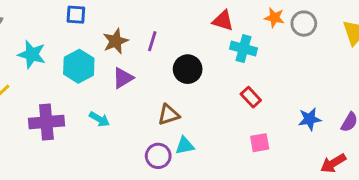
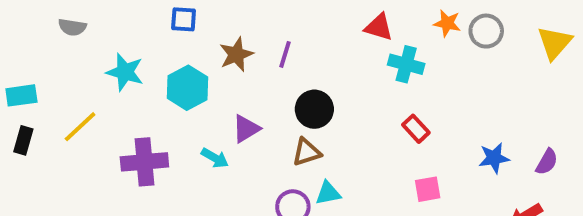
black circle: (188, 69) -> (314, 109), moved
purple triangle: (123, 78) -> (246, 129), moved

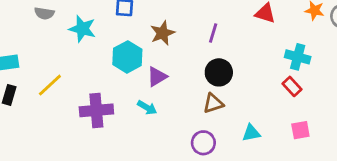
purple line: (285, 54) -> (213, 33), moved
cyan cross: (406, 64) -> (298, 57), moved
cyan star: (125, 72) -> (82, 29), moved
purple triangle: (246, 129) -> (157, 77), moved
cyan triangle: (328, 193) -> (251, 133), moved

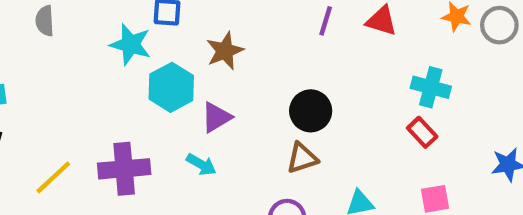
gray semicircle: (44, 13) -> (45, 21), turned 78
cyan star: (82, 29) -> (131, 44), moved
purple line: (213, 33) -> (326, 21), moved
yellow line: (50, 85) -> (53, 177), moved

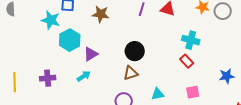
brown star: (225, 51) -> (101, 14), moved, turned 30
cyan arrow: (201, 164) -> (84, 76), turned -64
purple cross: (124, 169) -> (48, 78), size x0.7
yellow line: (53, 177) -> (15, 82), turned -48

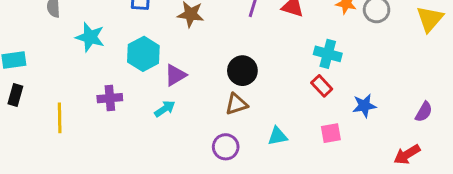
cyan star: (51, 20) -> (90, 37), moved
blue star: (227, 76) -> (364, 106), moved
purple cross: (48, 78) -> (110, 98), moved

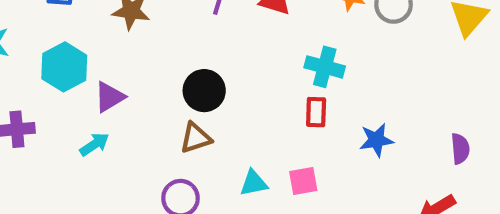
red rectangle: (322, 86) -> (316, 112), turned 45
purple semicircle: (424, 112) -> (460, 149), turned -35
pink square: (331, 133) -> (303, 181), moved

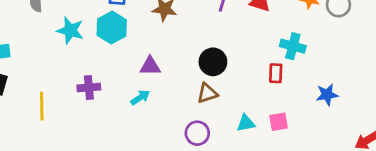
cyan hexagon: (64, 67) -> (112, 28), moved
purple triangle: (109, 97) -> (150, 66), turned 30
red rectangle: (316, 112) -> (276, 73), moved

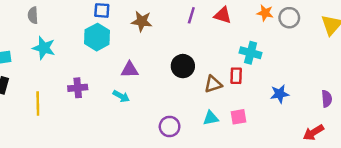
cyan star: (70, 30) -> (44, 48), moved
brown triangle: (207, 93) -> (213, 84), moved
cyan arrow: (140, 97) -> (121, 96), turned 63

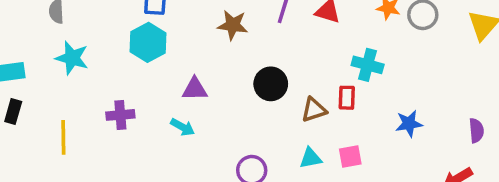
brown star: (142, 21) -> (233, 25), moved

